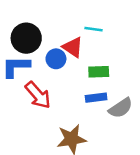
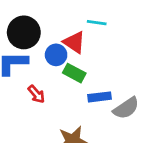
green rectangle: (99, 72) -> (74, 73), moved, turned 30
red arrow: (38, 95) -> (36, 94), size x0.6

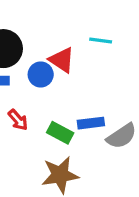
cyan line: (97, 23) -> (101, 40), moved
green rectangle: (74, 73) -> (60, 133), moved

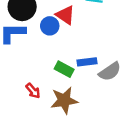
red arrow: (18, 120) -> (33, 91), moved

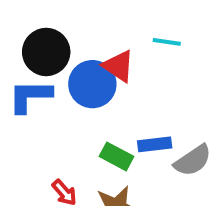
blue circle: (50, 26) -> (92, 84), size x1.5

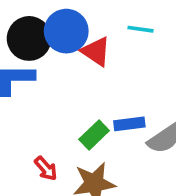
blue circle: (92, 84) -> (66, 31), moved
green rectangle: (116, 156) -> (94, 135), turned -72

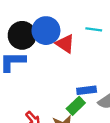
green rectangle: (94, 135) -> (76, 106), moved

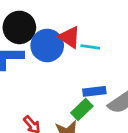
cyan line: (94, 29) -> (90, 47), moved
blue circle: (46, 31) -> (47, 45), moved

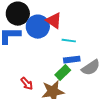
cyan line: (90, 47) -> (69, 41), moved

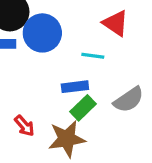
red triangle: (54, 21) -> (116, 23), moved
blue rectangle: (72, 60) -> (75, 87), moved

